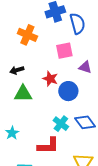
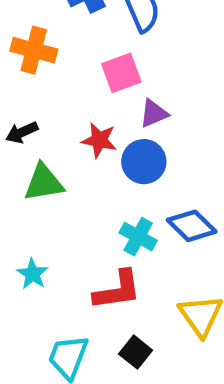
purple triangle: (85, 67) -> (154, 113), moved, turned -32

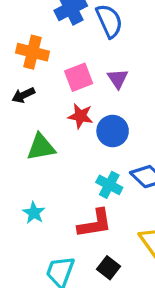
pink square: (121, 73) -> (79, 77), moved
purple triangle: (154, 113) -> (118, 79), moved, turned -40
black arrow: (22, 132) -> (23, 95), moved

